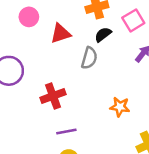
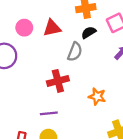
pink circle: (29, 17) -> (24, 28), moved
red cross: (53, 96) -> (58, 81), moved

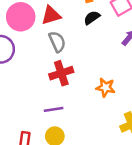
pink circle: (24, 28) -> (21, 17), size x1.5
gray semicircle: (75, 52) -> (57, 42), moved, turned -42

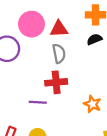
purple line: (54, 109) -> (38, 102), moved

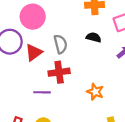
red triangle: (59, 29) -> (34, 53), moved, turned -30
black semicircle: (94, 39) -> (94, 37), moved, turned 40

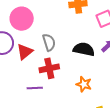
black semicircle: (94, 37) -> (84, 49), moved, size x1.5

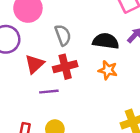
red triangle: (25, 52) -> (35, 64), moved
orange star: (84, 84) -> (108, 70), moved

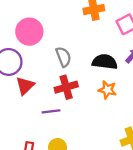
red triangle: (35, 64) -> (25, 86), moved

